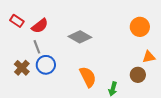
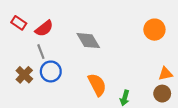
gray diamond: (80, 37) -> (88, 41), turned 30
orange triangle: (149, 57) -> (166, 74), moved
brown circle: (138, 75) -> (162, 94), moved

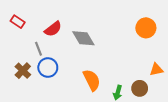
red semicircle: (44, 28) -> (53, 29), moved
brown circle: (162, 94) -> (140, 88), moved

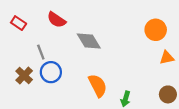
red semicircle: (53, 29) -> (56, 20), moved, turned 72
orange triangle: (156, 70) -> (167, 58), moved
brown circle: (140, 88) -> (168, 94), moved

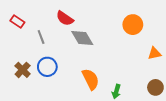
red semicircle: (56, 20) -> (65, 18), moved
orange circle: (156, 30) -> (133, 25), moved
gray line: (41, 52) -> (41, 37), moved

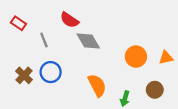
orange circle: (133, 25) -> (136, 57), moved
brown circle: (155, 87) -> (155, 90), moved

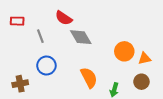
red rectangle: (18, 23) -> (17, 21), turned -32
orange triangle: (166, 58) -> (145, 58), moved
brown cross: (24, 75) -> (20, 84), moved, turned 35

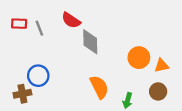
gray line: (40, 36) -> (39, 28), moved
gray diamond: (81, 37) -> (90, 42), turned 30
blue circle: (46, 66) -> (38, 76), moved

